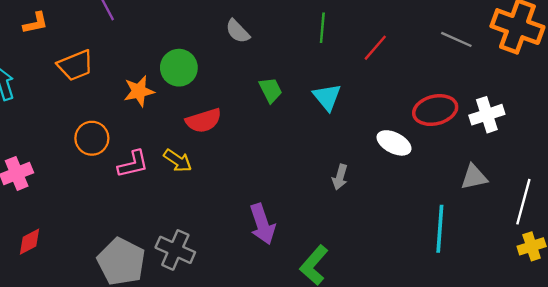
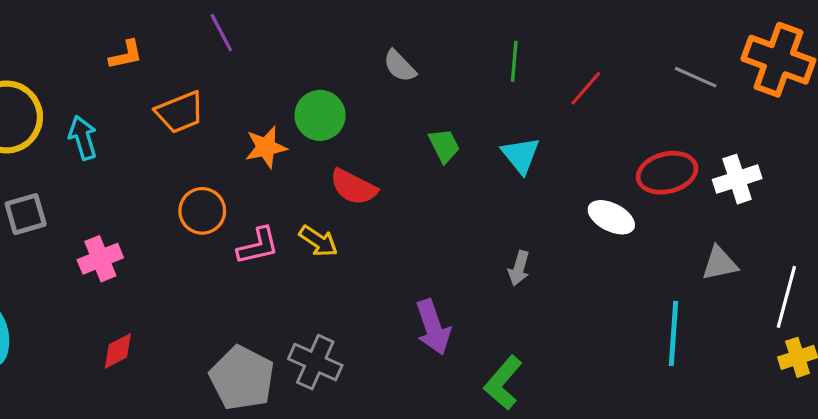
red semicircle: (204, 121) -> (353, 187), turned 44
gray arrow: (340, 177) -> (519, 268), moved

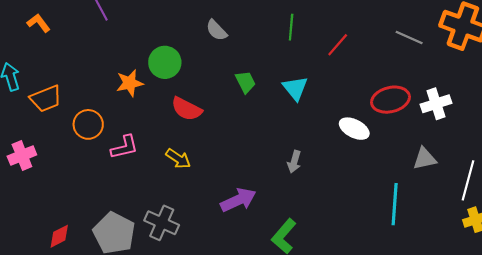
orange L-shape: (126, 55) -> (39, 23), turned -115
orange trapezoid: (180, 112) -> (46, 99), moved
yellow arrow: (318, 241) -> (178, 159), moved
purple arrow: (433, 327) -> (238, 200), turned -96
red diamond: (118, 351) -> (59, 236), moved

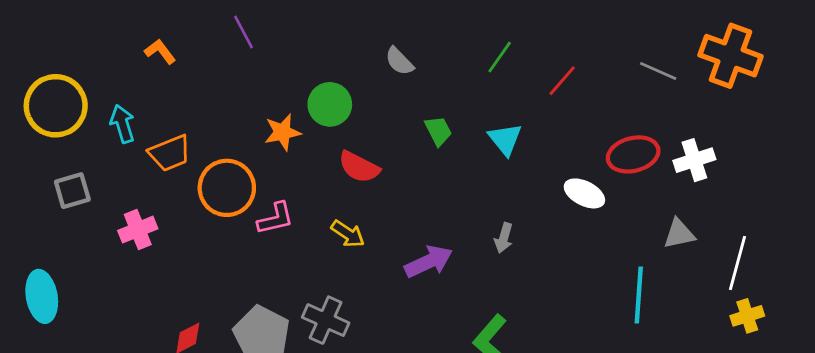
green line: (291, 27) -> (500, 57), turned 30
orange circle: (88, 124) -> (227, 188), size x1.4
purple arrow: (238, 200) -> (429, 262), moved

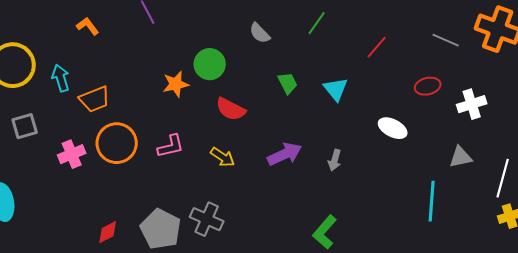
green line: (500, 57) -> (317, 23), moved
red ellipse: (633, 154) -> (428, 86), moved, size x0.7
orange circle: (227, 188) -> (117, 143), moved
purple arrow: (429, 262) -> (285, 154), moved

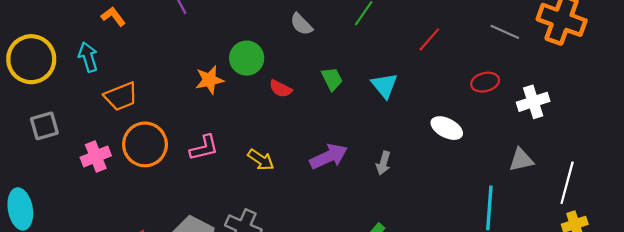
cyan arrow: (61, 78) -> (88, 57), moved
red semicircle: (231, 109) -> (281, 89), moved, size x0.7

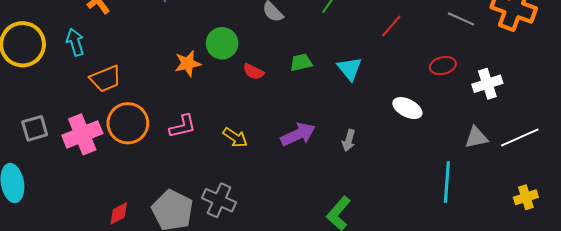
green trapezoid: (332, 79) -> (301, 62), turned -75
gray square: (44, 126) -> (35, 128), moved
pink cross: (96, 156) -> (82, 134), size x1.4
white line: (567, 183) -> (520, 137), moved, turned 51

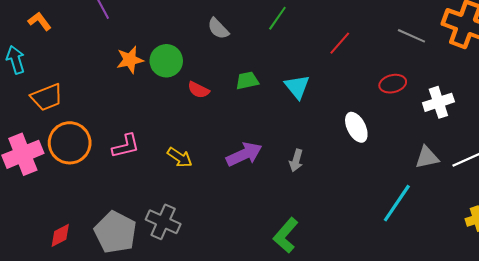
orange star: (188, 64) -> (130, 60), moved
white ellipse: (407, 108) -> (356, 127), turned 36
cyan line: (447, 182) -> (397, 203), turned 30

